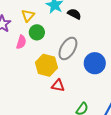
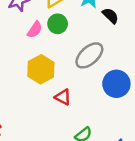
yellow hexagon: (46, 65) -> (41, 69), moved

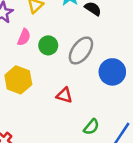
green circle: (58, 24) -> (48, 45), moved
yellow hexagon: (41, 69) -> (18, 80), moved

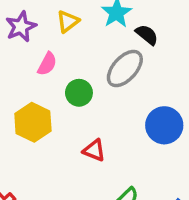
green circle: (48, 45) -> (79, 93), moved
gray ellipse: (81, 51) -> (125, 68), moved

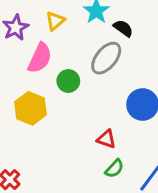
pink semicircle: (47, 64) -> (40, 58), size x1.5
red triangle: (94, 150) -> (106, 139), moved

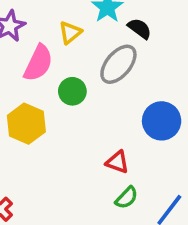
yellow triangle: (55, 21) -> (70, 33), moved

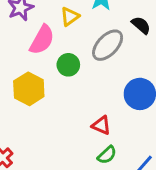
black semicircle: (140, 29) -> (141, 25), moved

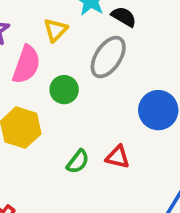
black semicircle: (141, 25) -> (124, 17), moved
green semicircle: (107, 155) -> (78, 161), moved

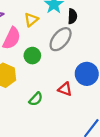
black semicircle: (124, 17) -> (72, 16), turned 56
red triangle: (118, 157) -> (65, 89), moved

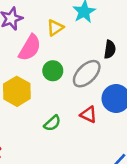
black semicircle: (72, 16) -> (110, 49), moved
gray ellipse: (61, 39) -> (87, 74), moved

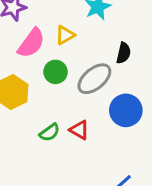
yellow triangle: (55, 28) -> (65, 35), moved
red triangle: (88, 115) -> (79, 130), moved

